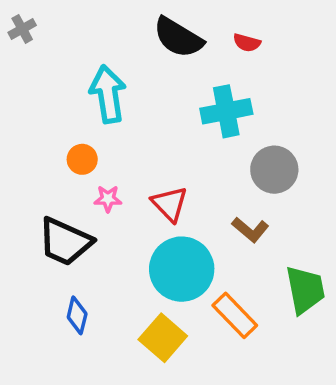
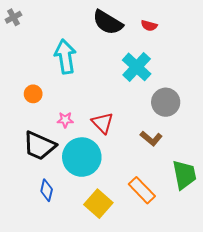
cyan cross: (226, 111) -> (137, 67), turned -36
orange circle: (82, 159) -> (33, 94), moved
cyan circle: (182, 269) -> (82, 157), moved

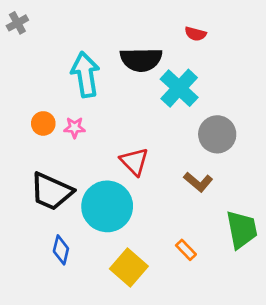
black semicircle: (108, 22) -> (141, 60), moved, turned -32
pink star: (65, 120) -> (75, 128), moved
orange rectangle: (142, 190) -> (186, 250), size x0.6

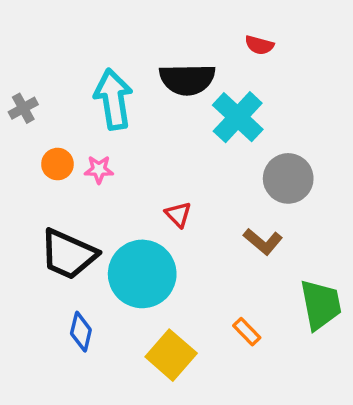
gray cross: (17, 23) -> (23, 108), moved
red triangle: (134, 162) -> (178, 214), size x0.7

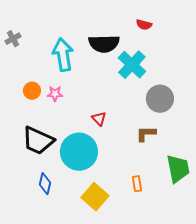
gray cross: (23, 108) -> (13, 39), moved
brown L-shape: (263, 242) -> (146, 134), turned 140
orange rectangle: (247, 332) -> (137, 184), turned 35

